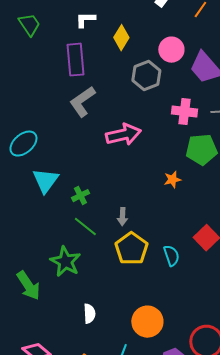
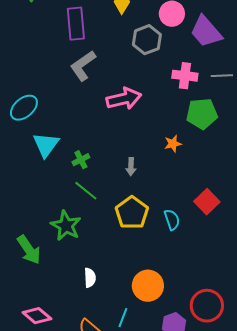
gray arrow: (122, 217) -> (131, 167), moved

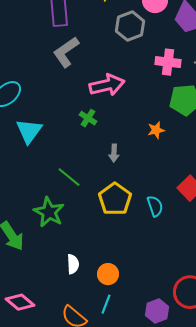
green cross: (81, 160) -> (88, 118), moved, turned -30
orange circle: (148, 286) -> (108, 274), moved, size x0.7

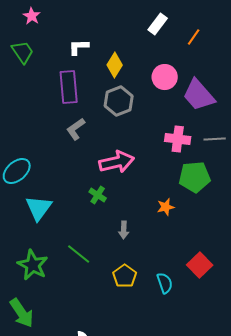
gray hexagon: (130, 26) -> (119, 101), moved
gray L-shape: (66, 52) -> (76, 129), size x0.7
yellow pentagon: (115, 199) -> (125, 276), size x0.7
green star: (49, 212) -> (33, 265), moved

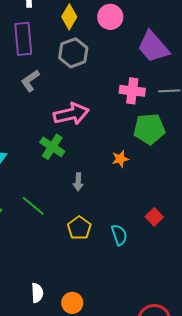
pink circle: (165, 77) -> (110, 17), moved
green cross: (98, 195) -> (52, 147), size x1.4
red square: (200, 265) -> (154, 217), size x0.7

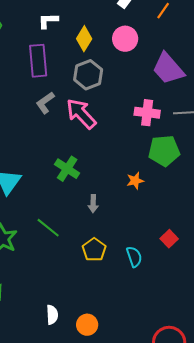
pink arrow: (71, 114) -> (81, 114), moved, turned -120

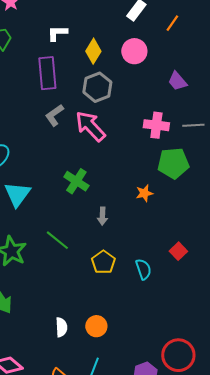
purple trapezoid: (168, 69) -> (177, 81), size x0.6
orange circle: (87, 325) -> (96, 326), moved

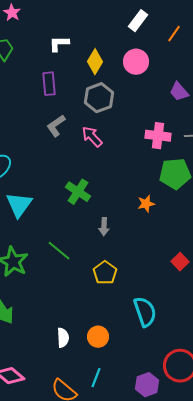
purple rectangle: (47, 73) -> (49, 84), size x0.7
pink arrow: (90, 126) -> (92, 137), size x0.7
cyan semicircle: (143, 269) -> (145, 312), moved, size x1.4

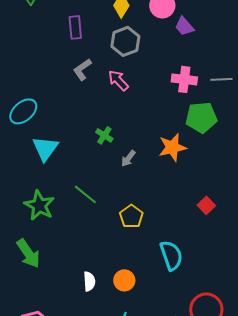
purple trapezoid: (179, 92) -> (184, 26), moved
green cross: (78, 192) -> (104, 135), size x0.7
orange star: (146, 204) -> (172, 147), size x1.6
gray arrow: (104, 227) -> (128, 158), moved, turned 36

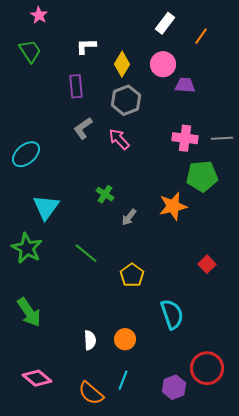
purple trapezoid: (184, 26) -> (185, 85), turned 135
cyan ellipse: (23, 111) -> (26, 154), moved
green star: (39, 205) -> (27, 248), moved

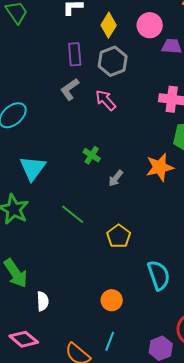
purple rectangle: (76, 86) -> (75, 54), moved
white semicircle: (90, 340) -> (43, 301), moved

